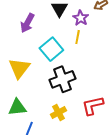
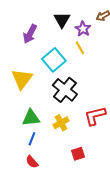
yellow line: (78, 37) -> (80, 48), turned -40
black cross: (63, 79) -> (65, 90), turned -30
green triangle: (17, 107) -> (31, 118), moved

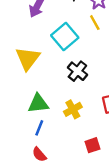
black cross: (65, 90) -> (77, 71), size x0.7

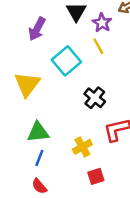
black cross: (77, 71) -> (95, 98), moved
yellow cross: (73, 109) -> (82, 147), moved

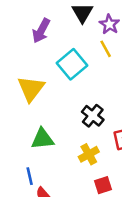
black cross: (95, 98) -> (93, 116), moved
blue line: (39, 158) -> (30, 176), moved, turned -35

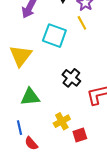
cyan square: (72, 64) -> (54, 36), turned -30
yellow cross: (89, 154) -> (62, 121), moved

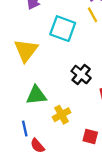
yellow cross: (62, 121) -> (62, 115), moved
red square: (80, 135) -> (90, 137), turned 32

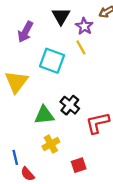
green triangle: (36, 95) -> (44, 115), moved
red square: (90, 137) -> (79, 165), turned -32

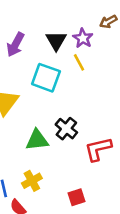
black triangle: (61, 16) -> (56, 41), moved
yellow cross: (51, 144) -> (32, 181), moved

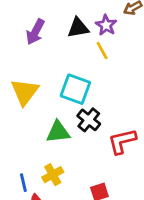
black triangle: (56, 41) -> (78, 28), turned 50
cyan square: (46, 78) -> (75, 89), moved

